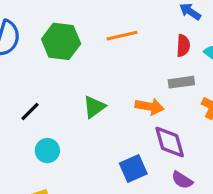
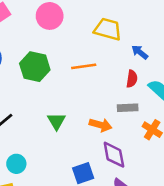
green triangle: (94, 107) -> (56, 121), turned -30
cyan circle: (47, 151) -> (16, 164), moved

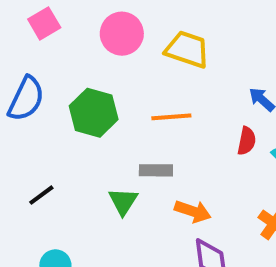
yellow trapezoid: (108, 29) -> (187, 49), moved
gray rectangle: (128, 108) -> (156, 170), moved

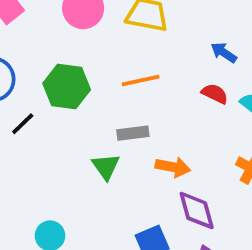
red semicircle: (247, 141) -> (215, 94), turned -68
black line: (41, 195) -> (23, 124), moved

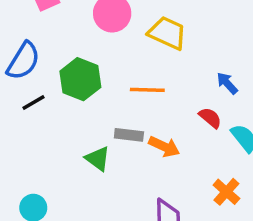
green triangle: (106, 167) -> (98, 159), turned -32
orange arrow: (173, 167) -> (164, 147), moved

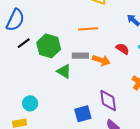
green hexagon: (80, 79) -> (49, 46), moved
red semicircle: (210, 118) -> (123, 49), moved

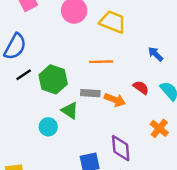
cyan circle: (30, 103) -> (48, 127), moved

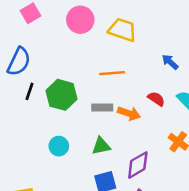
black line: (24, 75) -> (30, 91), turned -35
green triangle: (70, 111) -> (101, 146), moved, turned -42
purple diamond: (121, 148) -> (138, 165), turned 68

